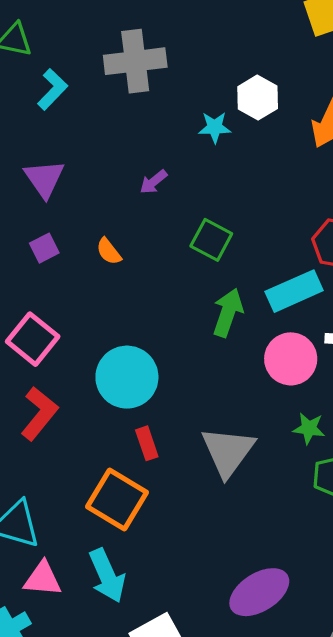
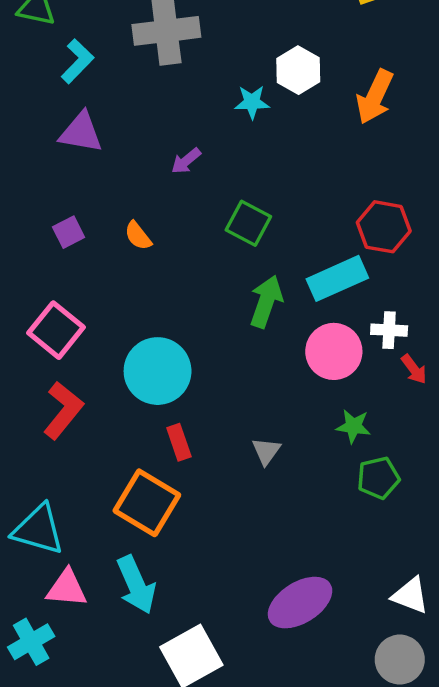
purple triangle: (44, 179) -> (81, 132), moved, turned -45
gray triangle: (228, 452) -> (266, 451), size x0.5

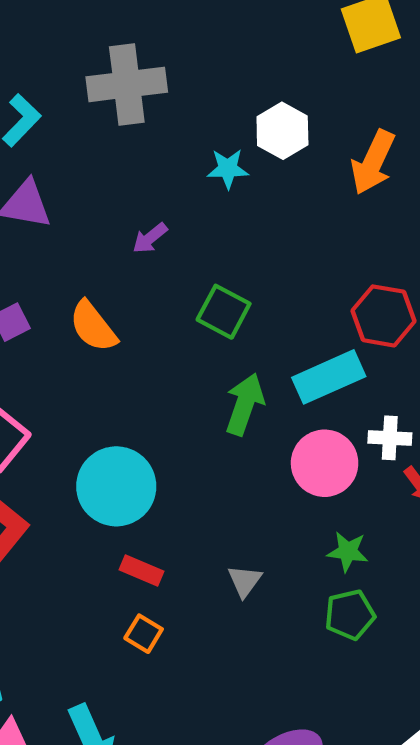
orange semicircle: (138, 236) -> (93, 326), size x1.5
red rectangle: (179, 442) -> (142, 571), turned -48
green pentagon: (378, 478) -> (350, 615), moved
orange square: (147, 503) -> (144, 634), moved, size x0.5

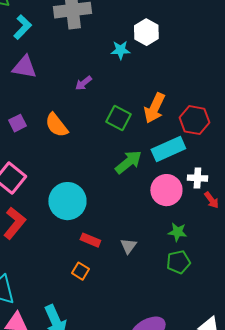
orange arrow: (373, 162) -> (154, 108), moved
green arrow: (245, 404) -> (128, 162), turned 32
red rectangle: (142, 571) -> (90, 240), moved

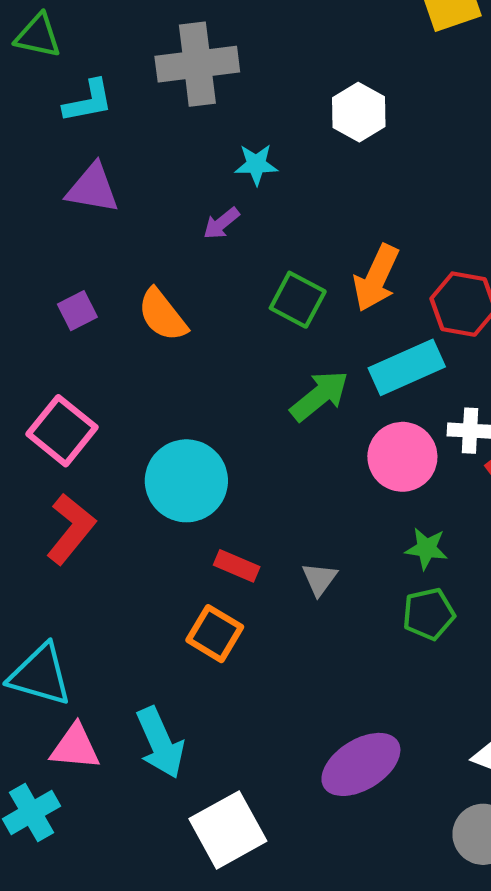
cyan L-shape: (22, 27) -> (88, 101), turned 35
cyan star: (120, 50) -> (256, 164), moved
orange square: (80, 271) -> (215, 634), size x1.4

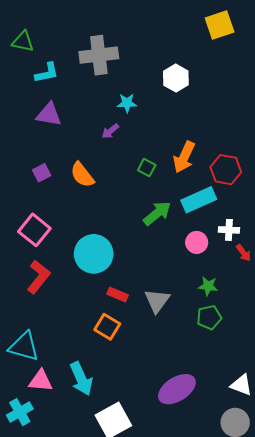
green square: (298, 300) -> (147, 168), size x0.7
pink circle: (402, 457) -> (197, 242), size x0.7
gray triangle: (319, 579) -> (157, 301), size x1.5

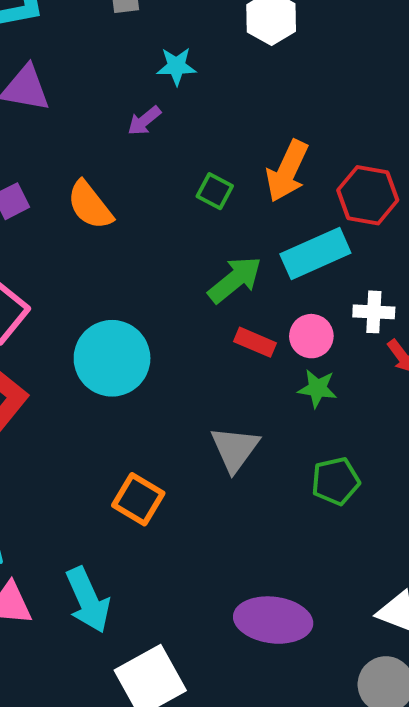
green star: (208, 286) -> (317, 388), moved
red rectangle: (118, 294) -> (255, 342), moved
purple ellipse: (177, 389) -> (273, 620), turned 39

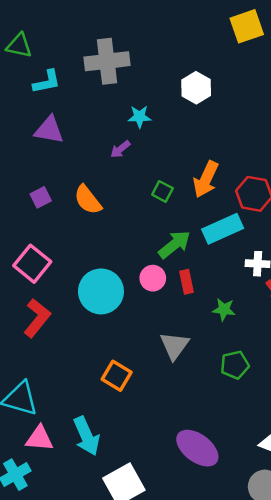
pink circle: (311, 336) -> (153, 278), moved
red rectangle: (255, 342) -> (187, 282), turned 55
purple ellipse: (273, 620) -> (197, 448), turned 30

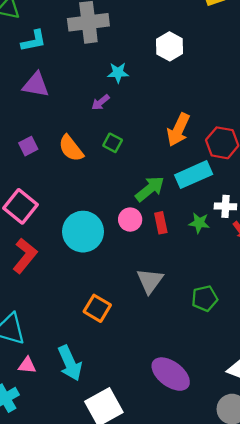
green square: (162, 191) -> (113, 143), moved
green star: (224, 309) -> (199, 223), moved
pink triangle: (40, 438) -> (27, 365), size x0.7

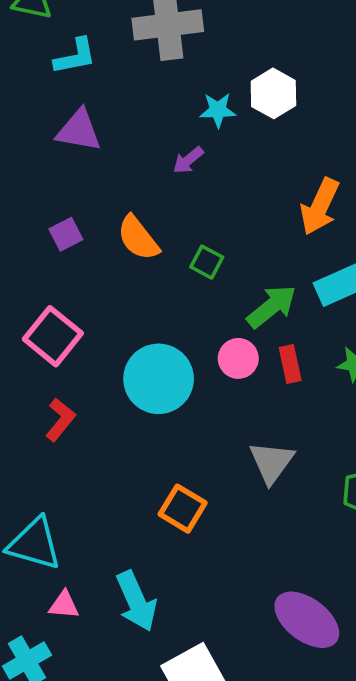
white hexagon: (170, 46) -> (273, 93), moved
green square: (113, 143) -> (207, 262), moved
red L-shape: (25, 256) -> (60, 420), size x0.7

